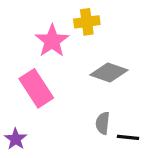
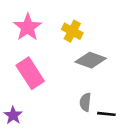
yellow cross: (87, 22) -> (72, 31), moved, turned 36
pink star: (52, 41) -> (28, 27), moved

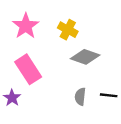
black line: (106, 114) -> (109, 95), moved
purple star: (13, 115) -> (12, 98), moved

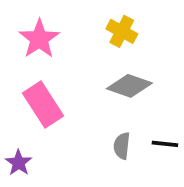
yellow cross: (68, 30) -> (122, 31), moved
purple star: (12, 98) -> (19, 163), moved

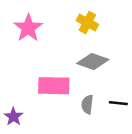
pink rectangle: (43, 105) -> (54, 86), moved, turned -56

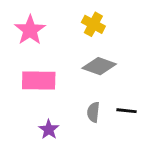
pink rectangle: (54, 86) -> (39, 80), moved
purple star: (13, 117) -> (49, 129), moved

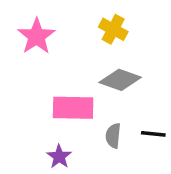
pink rectangle: (39, 80) -> (73, 108), moved

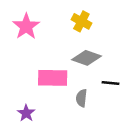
black line: (153, 134) -> (110, 83), moved
purple star: (59, 157) -> (26, 113), moved

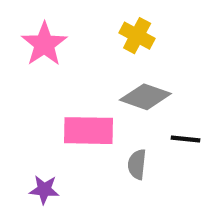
purple star: (26, 113) -> (44, 190), turned -30

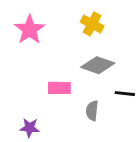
pink rectangle: (89, 131) -> (59, 88), size x0.7

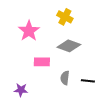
pink star: (30, 30) -> (29, 31), moved
black line: (125, 94) -> (88, 81), moved

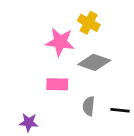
pink star: (29, 31) -> (60, 42), moved, turned -30

